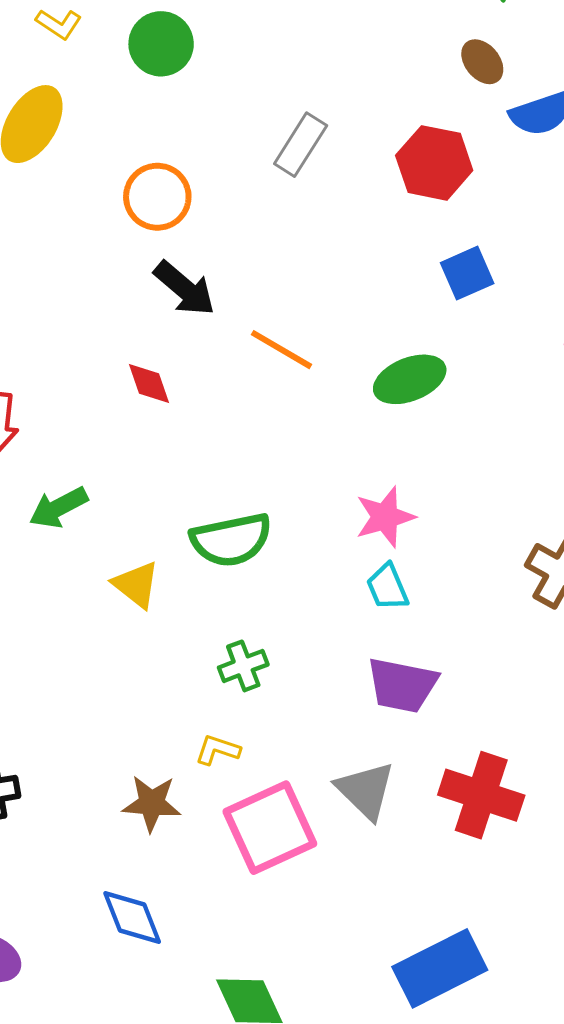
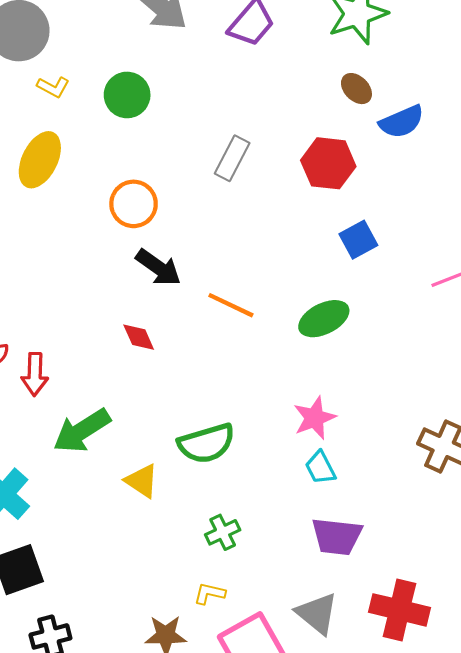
green arrow: (59, 507) -> (82, 431), size x1.4

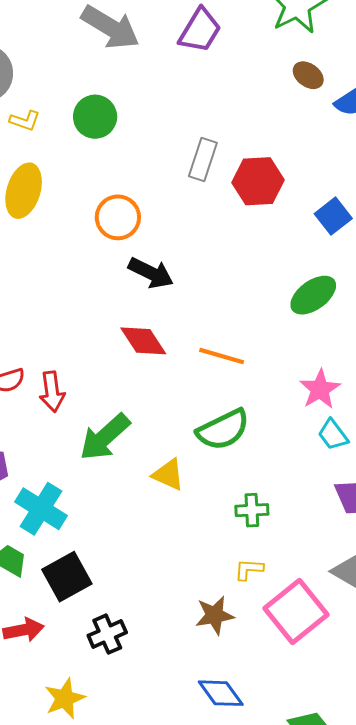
red hexagon: (328, 163) -> (258, 181), moved
orange line: (231, 305) -> (222, 356), moved
red diamond: (139, 337) -> (143, 341), size x1.4
green cross: (223, 532) -> (252, 510), turned 32

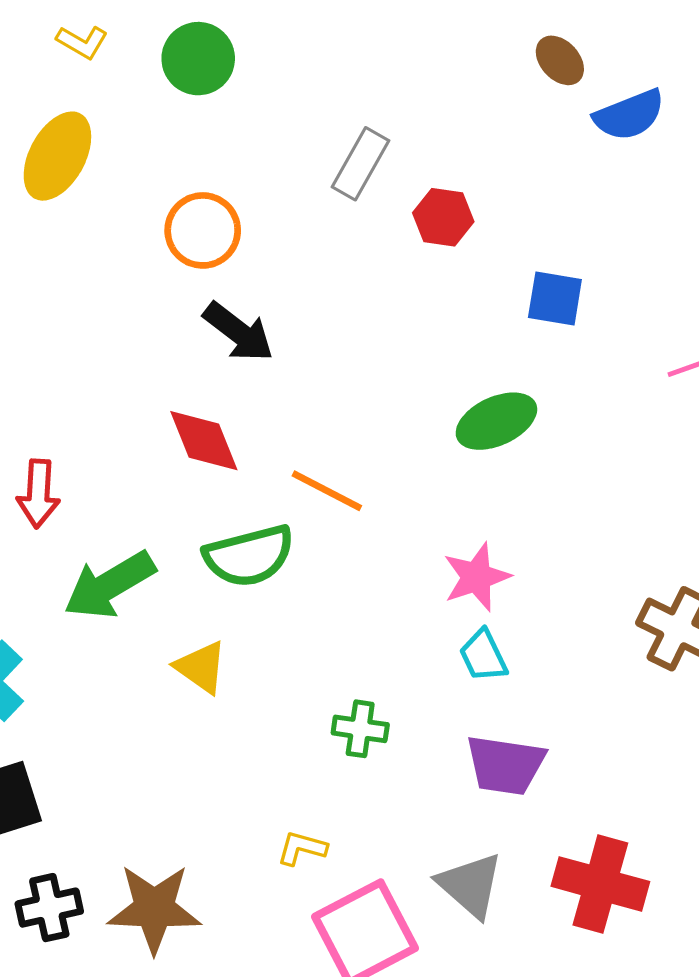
red hexagon: (258, 181) -> (443, 217), size x0.7
blue square: (333, 216) -> (555, 299), turned 36
green semicircle: (223, 430) -> (249, 556), moved
green cross: (252, 510) -> (360, 729), moved
brown star: (215, 615) -> (154, 909), moved, size x1.4

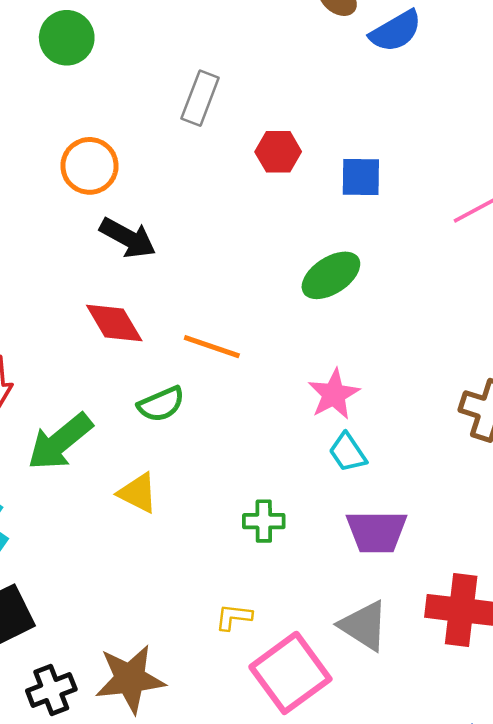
red hexagon: (443, 217) -> (278, 152), moved
green semicircle: (249, 556) -> (161, 404), size x0.7

